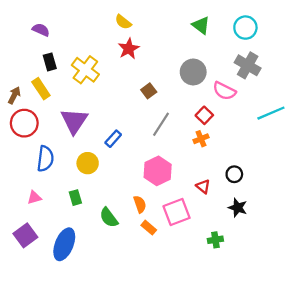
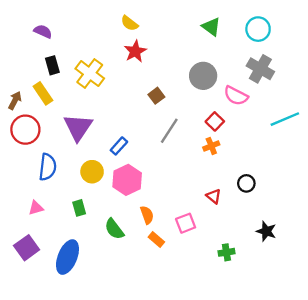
pink hexagon: (158, 171) -> (127, 180), moved
black star: (238, 208) -> (266, 231), moved
pink square: (177, 212) -> (186, 223), size x0.7

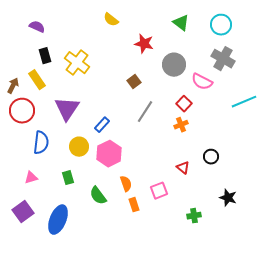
red star: (135, 51) -> (144, 44), moved, turned -30
orange rectangle: (156, 240) -> (134, 205), turned 32

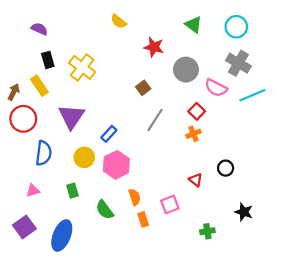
cyan line: (244, 102) -> (252, 95), moved

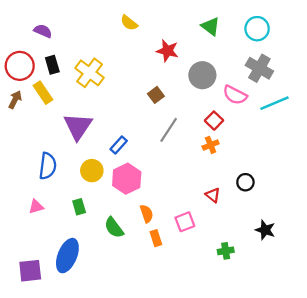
red circle: (23, 119) -> (20, 66), moved
purple square: (24, 227) -> (30, 271), moved, turned 30

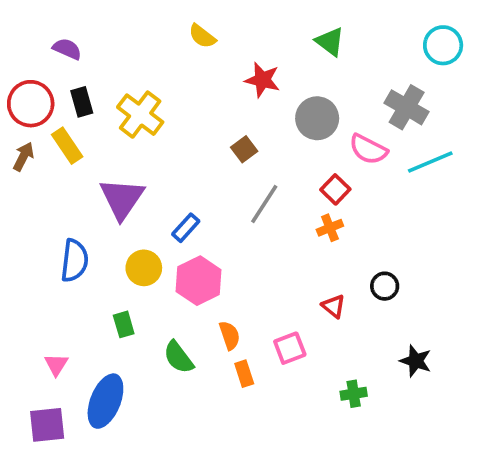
cyan circle: (257, 29) -> (443, 45), moved
pink triangle: (36, 207) -> (56, 365), moved, turned -42

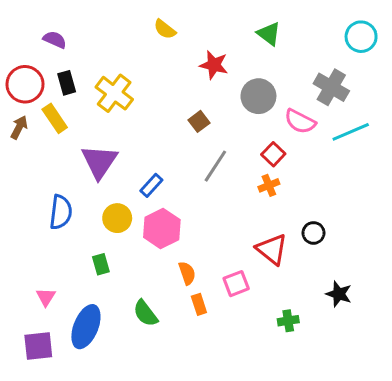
red triangle: (334, 306) -> (272, 249), size x1.6
green semicircle: (178, 357) -> (145, 313), moved

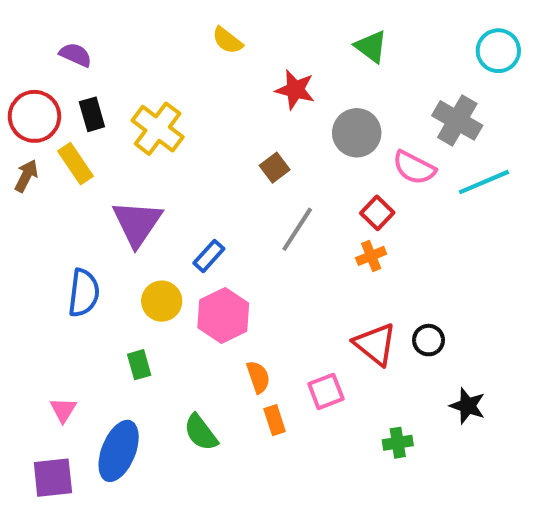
black circle: (313, 233) -> (429, 340), moved

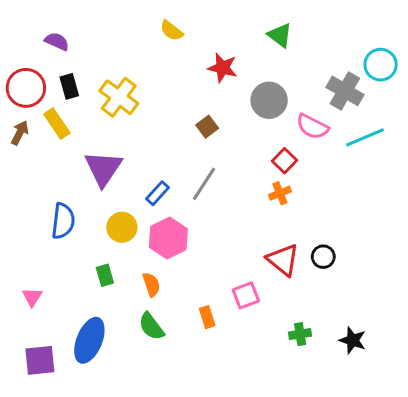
cyan circle: (498, 51) -> (381, 65), moved
gray line: (297, 229) -> (204, 184), moved
orange semicircle: (258, 377) -> (151, 285), moved
black star: (468, 406) -> (353, 340), moved
pink triangle: (63, 410) -> (32, 297), moved

